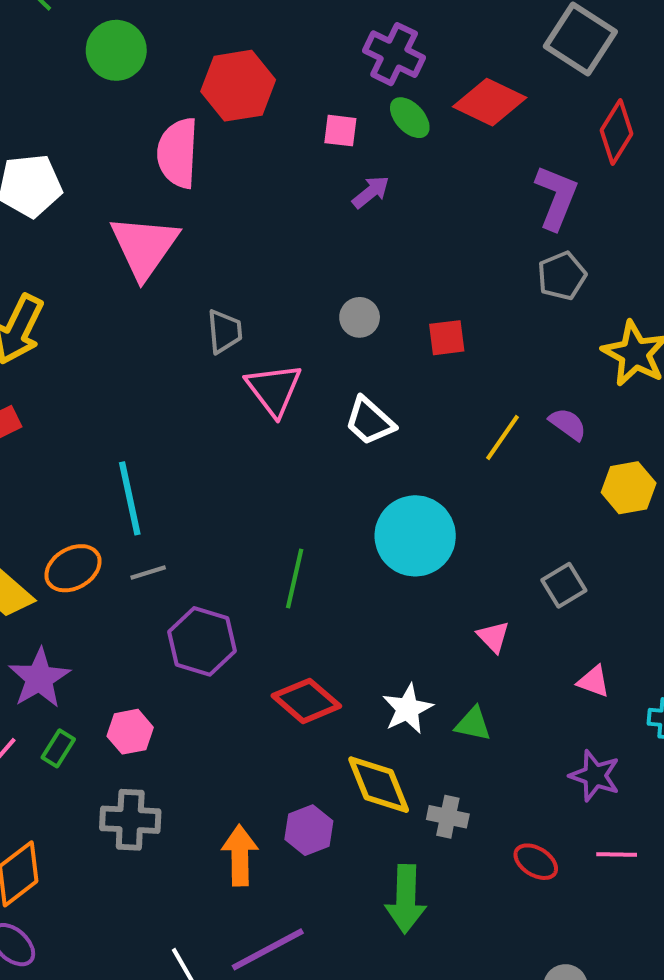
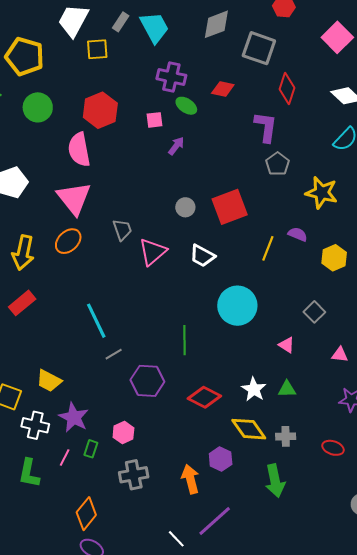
red diamond: (490, 102) -> (223, 89), size x0.7
red square: (447, 338) -> (230, 207), size x1.8
pink triangle: (274, 389) -> (153, 252), turned 40
orange ellipse: (73, 568) -> (68, 241), moved

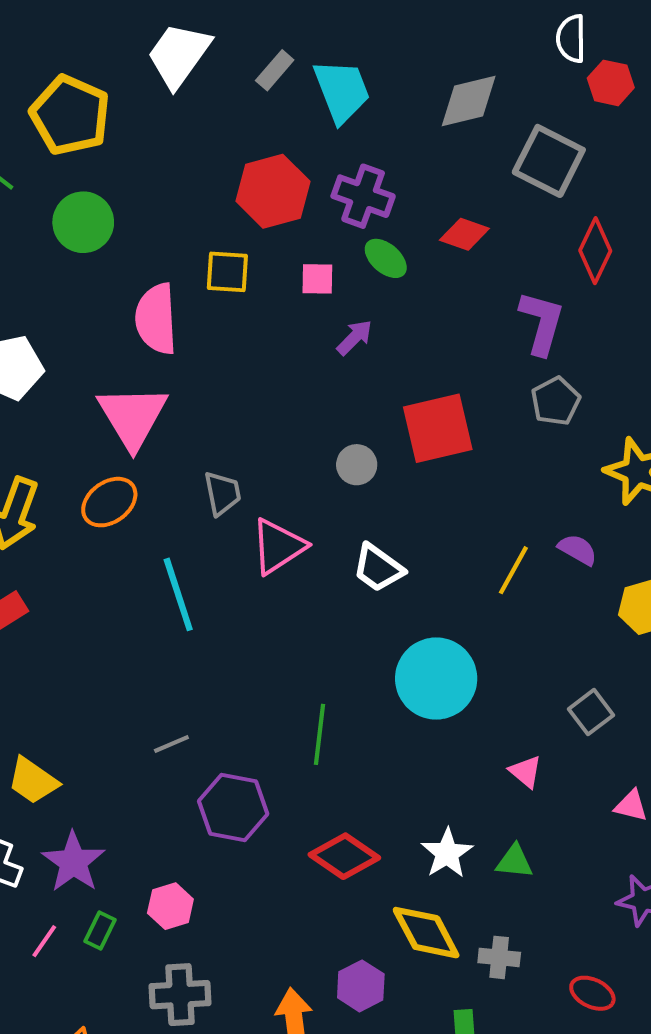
yellow square: (97, 49) -> (227, 272), moved
red hexagon: (100, 110) -> (273, 191), moved
red square: (230, 207) -> (438, 428), moved
cyan line: (96, 321) -> (178, 594), moved

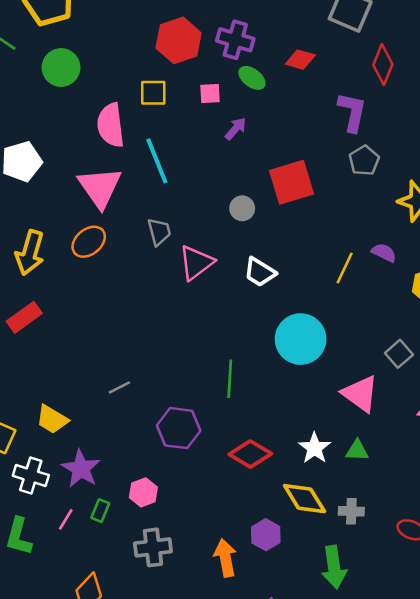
cyan line: (178, 594) -> (157, 161), moved
gray line: (171, 744) -> (119, 388), moved
pink triangle: (526, 772) -> (360, 394), size x1.8

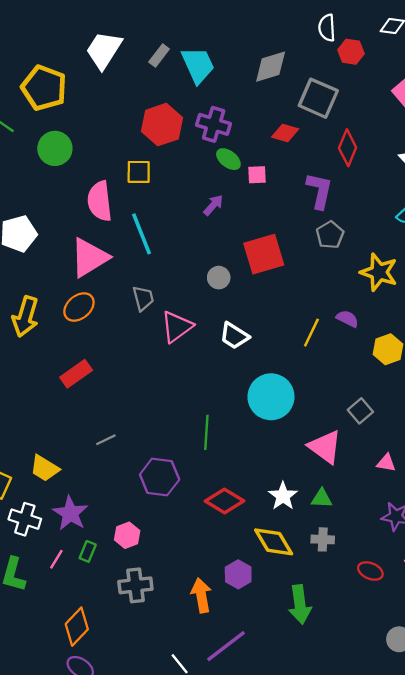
red diamond: (300, 60) -> (285, 133), moved
pink square: (210, 93) -> (257, 175), moved
pink triangle: (100, 187) -> (89, 258), turned 33
red rectangle: (24, 317) -> (76, 374), moved
gray cross: (351, 511) -> (323, 539), moved

